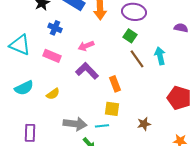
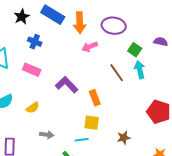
green square: (130, 36) -> (135, 50), moved
pink arrow: (86, 46) -> (90, 47), moved
gray arrow: (75, 124) -> (47, 135), moved, size x0.6

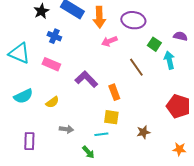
cyan arrow: (140, 70) -> (169, 60), moved

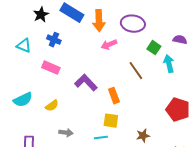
cyan triangle: (19, 53) -> (24, 46), moved, size x0.7

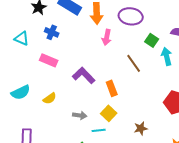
pink arrow: (109, 45) -> (107, 37), turned -56
yellow square: (111, 121) -> (109, 113), turned 35
gray arrow: (66, 133) -> (80, 115), moved

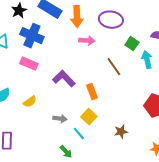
blue cross: (52, 32) -> (32, 36), size x1.6
pink arrow: (107, 37) -> (87, 41), turned -98
cyan line: (99, 130) -> (79, 134), turned 56

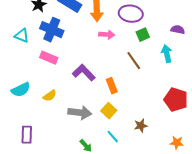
green square: (132, 44) -> (143, 35), moved, turned 32
gray arrow: (60, 119) -> (80, 113), size x1.6
cyan line: (79, 134) -> (113, 137), moved

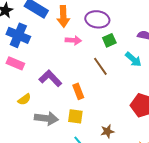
cyan arrow: (167, 54) -> (133, 59), turned 144
yellow semicircle: (50, 96) -> (24, 99), moved
yellow square: (109, 111) -> (75, 116), turned -35

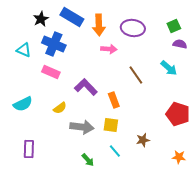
green square: (109, 40) -> (174, 26), moved

